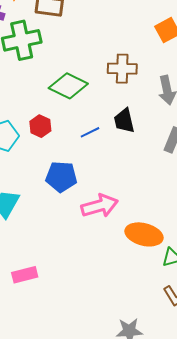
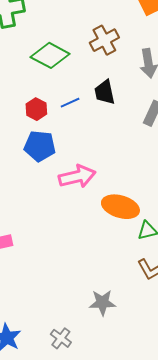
brown cross: (122, 69) -> (104, 40), turned -32
red hexagon: (40, 126) -> (36, 109), moved

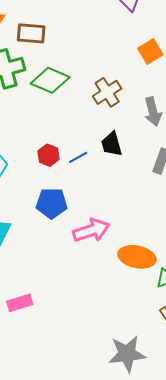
green diamond: (50, 55) -> (50, 80), moved
red hexagon: (36, 109) -> (49, 155), moved
gray star: (102, 303) -> (127, 354), size x1.4

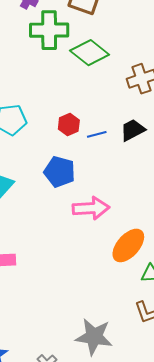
black trapezoid: (112, 144) -> (133, 130), turned 64
orange ellipse: (137, 257) -> (128, 245), turned -75

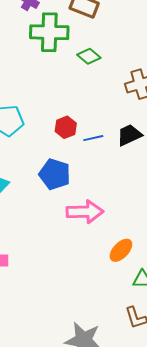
green diamond: (90, 53) -> (89, 56), size x0.6
orange ellipse: (128, 245) -> (121, 250), size x0.7

